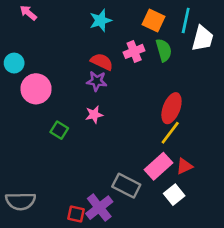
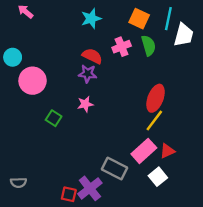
gray semicircle: (21, 201) -> (18, 183), size x0.6

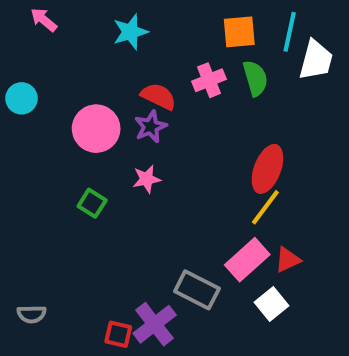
cyan star: (91, 19) -> (130, 32), moved
orange square: (139, 19) -> (239, 32), turned -30
purple star: (88, 74) -> (151, 127), turned -30
pink circle: (33, 81) -> (96, 129), moved

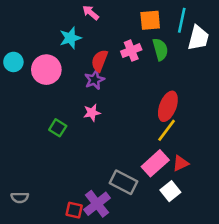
pink arrow: (44, 20) -> (91, 13), moved
cyan star: (130, 32) -> (70, 38), moved
red semicircle: (159, 96) -> (100, 61), turned -95
pink circle: (96, 129) -> (46, 70), moved

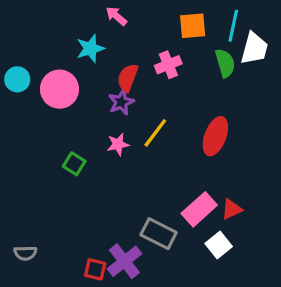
green semicircle: (160, 49) -> (225, 63), moved
yellow line: (167, 130) -> (155, 133), moved

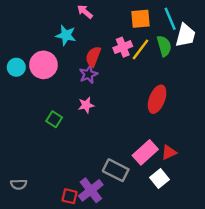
cyan line: (233, 26) -> (170, 19), turned -35
cyan star: (90, 48) -> (66, 35), turned 30
cyan circle: (17, 79) -> (16, 67), moved
yellow line: (155, 133) -> (140, 49), moved

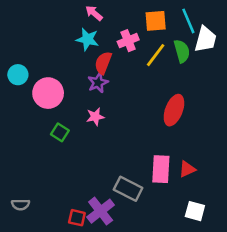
cyan star: (66, 35) -> (87, 39), moved
pink cross: (123, 47) -> (128, 41), moved
pink circle: (43, 65) -> (48, 93), moved
pink rectangle: (145, 152) -> (161, 169), turned -45
white square: (159, 178) -> (195, 211), moved, turned -36

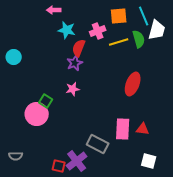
pink arrow: (94, 13) -> (54, 10), moved, turned -40
yellow line: (156, 55) -> (119, 42), turned 36
pink circle: (48, 93) -> (37, 114), moved
red triangle: (187, 169) -> (143, 129), turned 32

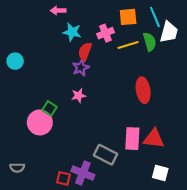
red ellipse: (133, 84) -> (143, 90), turned -30
red triangle: (143, 129) -> (154, 139), size x1.5
purple cross: (77, 161) -> (83, 173), turned -30

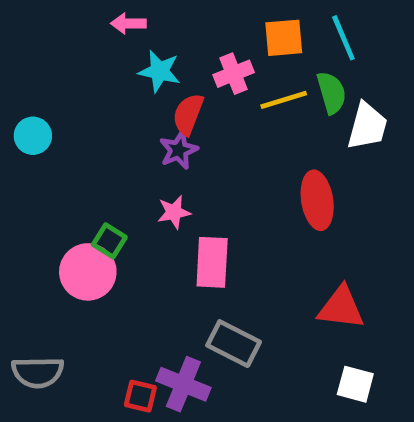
white trapezoid: (169, 32) -> (367, 126), moved
pink rectangle: (132, 139) -> (212, 262), moved
gray semicircle: (17, 168) -> (38, 372), size x1.5

